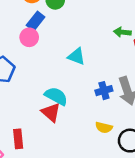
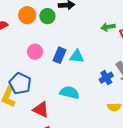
blue rectangle: (36, 21) -> (60, 55), moved
red triangle: (51, 112) -> (41, 110), moved

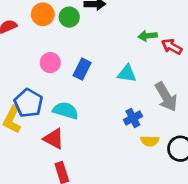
cyan triangle: (77, 56) -> (127, 74), moved
blue cross: (106, 78) -> (133, 118), moved
cyan semicircle: (69, 93) -> (66, 111), moved

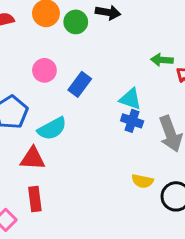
cyan semicircle: (66, 111) -> (52, 129), turned 125
blue cross: (133, 118) -> (132, 121), moved, turned 36
red triangle: (54, 139) -> (33, 158), turned -35

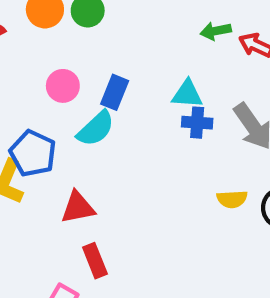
cyan semicircle: (52, 129) -> (96, 129), moved

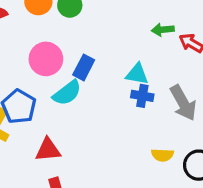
pink circle: (63, 86) -> (46, 59), size x1.4

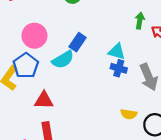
green arrow: (163, 30) -> (140, 21), turned 98
pink circle: (46, 59) -> (34, 36), moved

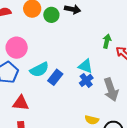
blue rectangle: (78, 42) -> (55, 77), moved
blue cross: (119, 68) -> (86, 80), turned 32

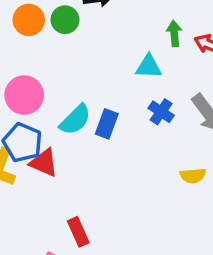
cyan triangle: (86, 66) -> (149, 66), moved
red triangle: (21, 103) -> (44, 163), moved, turned 36

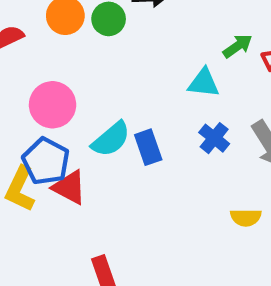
green arrow: (174, 33) -> (238, 46), turned 55
blue rectangle: (107, 124) -> (148, 147), turned -44

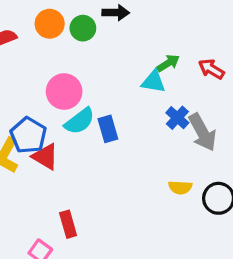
green arrow: (238, 46) -> (168, 63), moved
pink circle: (53, 105) -> (64, 92), moved
blue cross: (214, 138) -> (177, 118), moved

